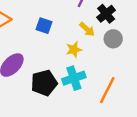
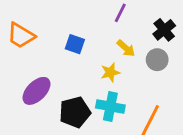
black cross: (106, 14) -> (164, 30), moved
cyan cross: (74, 78) -> (110, 107), turned 30

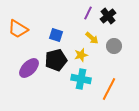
black cross: (164, 30) -> (108, 16), moved
black pentagon: (75, 112) -> (56, 60), moved

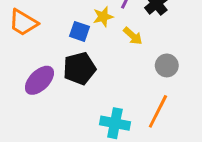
gray circle: (114, 46) -> (167, 65), moved
yellow star: (81, 55) -> (103, 17), moved
cyan cross: (81, 79) -> (115, 123), moved

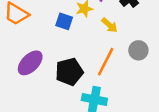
black pentagon: (79, 68) -> (69, 72), moved
orange line: (158, 111) -> (106, 62), moved

